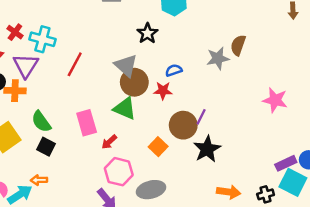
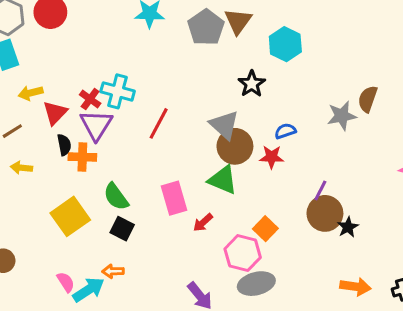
red cross: (15, 32) -> (90, 99), moved
brown circle: (183, 125) -> (325, 213), moved
black star: (207, 149) -> (348, 227), moved, size x0.6
pink hexagon: (119, 172) -> (243, 253), moved

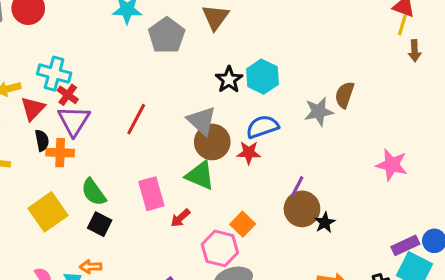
gray pentagon: (206, 27) -> (167, 36), moved
cyan hexagon: (285, 44) -> (262, 77), moved
cyan cross: (118, 91) -> (54, 74), moved
blue semicircle: (285, 131) -> (262, 127), size x1.5

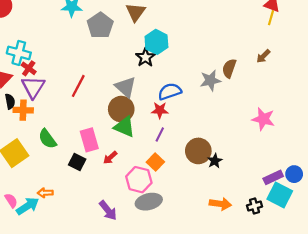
brown arrow: (415, 51) -> (263, 56), moved, turned 48
cyan hexagon: (262, 77) -> (156, 42), moved
brown circle: (212, 142) -> (121, 109), moved
purple line: (297, 186) -> (160, 134), moved
black square: (100, 224) -> (77, 162), moved

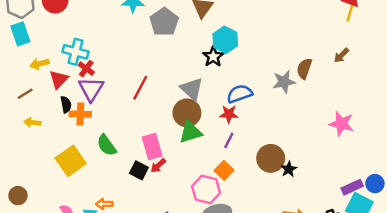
green triangle: (125, 127) -> (190, 132), turned -40
red arrow: (110, 158) -> (158, 166), moved

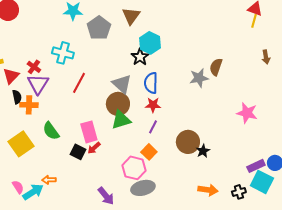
cyan cross: (75, 52) -> (63, 53), moved
brown arrow: (341, 55) -> (266, 57), moved, turned -56
blue semicircle: (240, 94) -> (151, 83), moved, turned -70

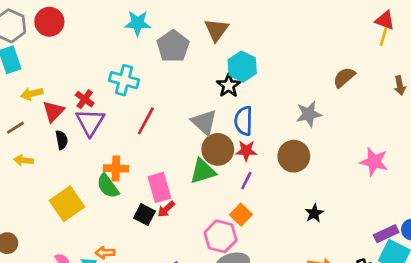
brown semicircle: (216, 67) -> (344, 77), moved, turned 30
brown circle: (118, 104) -> (218, 149), moved
orange cross: (29, 105) -> (116, 168), moved
brown circle: (188, 142) -> (294, 156), moved

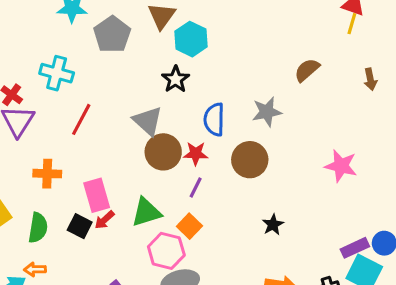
cyan hexagon: (242, 67) -> (191, 39), moved
blue semicircle: (244, 121) -> (214, 119), moved
green triangle: (203, 171) -> (146, 212), moved
green semicircle: (108, 186) -> (38, 228), moved, turned -135

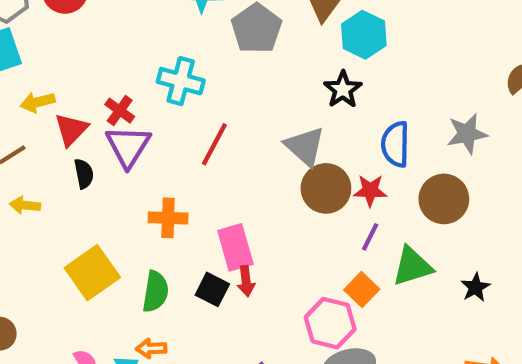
green triangle: (146, 212) -> (412, 266), moved
red arrow: (104, 220) -> (246, 281), turned -55

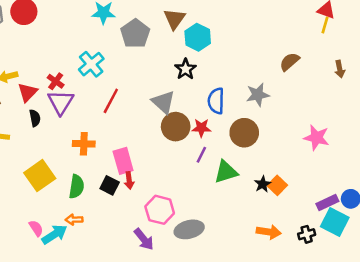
cyan cross: (181, 81) -> (91, 64), turned 35
orange square: (362, 289) -> (277, 185), moved
pink hexagon: (330, 323) -> (160, 210), moved

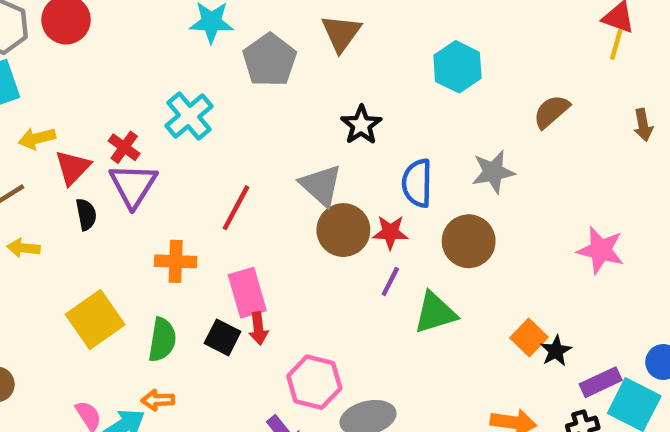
cyan hexagon: (198, 37) -> (457, 67), moved
red line: (111, 101) -> (236, 208), moved
black star: (263, 184) -> (556, 351), moved
purple rectangle: (327, 202) -> (601, 382), moved

